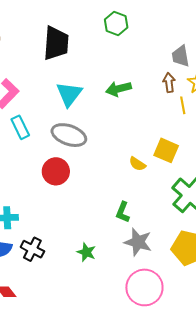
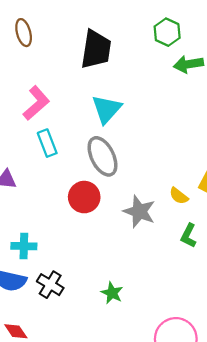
green arrow: (119, 89) -> (188, 64), moved
gray ellipse: (69, 135) -> (102, 156), turned 40
green L-shape: (123, 212) -> (189, 236), moved
gray star: (138, 242) -> (139, 212), moved

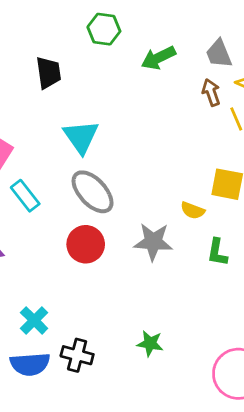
green hexagon: (167, 32) -> (104, 29), moved
black trapezoid: (96, 49) -> (48, 73), size x0.7
cyan cross: (24, 246) -> (34, 320), turned -30

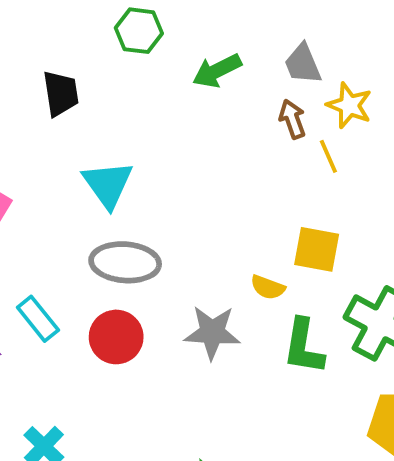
gray ellipse: (93, 192) -> (125, 262), turned -42
cyan rectangle: (25, 196) -> (38, 319), moved
green L-shape: (217, 252) -> (304, 346), size x1.4

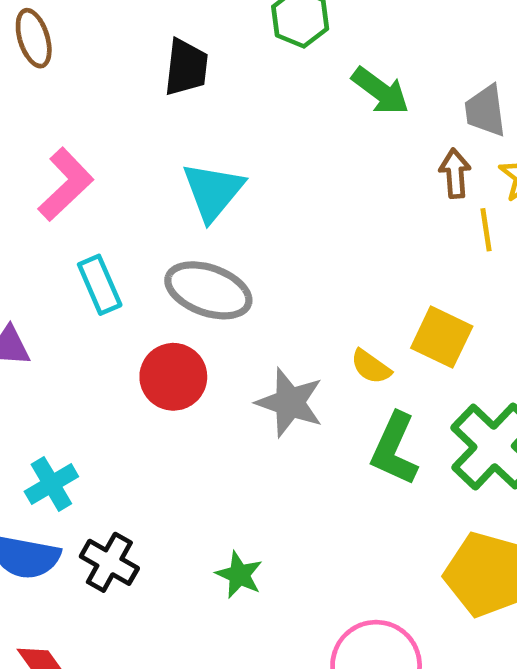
green arrow: (217, 71) -> (380, 91), turned -132
cyan rectangle: (38, 319) -> (100, 285), moved

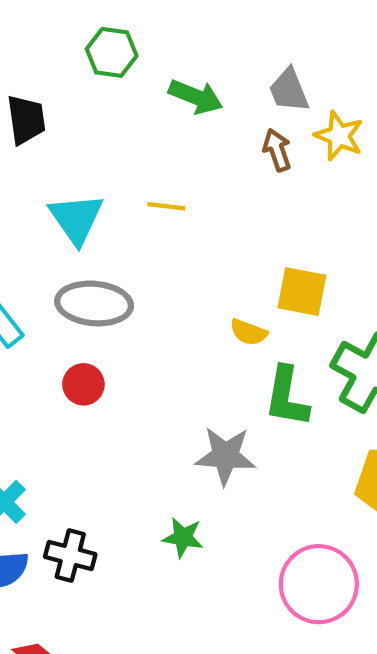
yellow line: (486, 230) -> (166, 206), moved, turned -60
red circle: (173, 377) -> (83, 384), size x0.7
gray star: (290, 403) -> (225, 456), moved

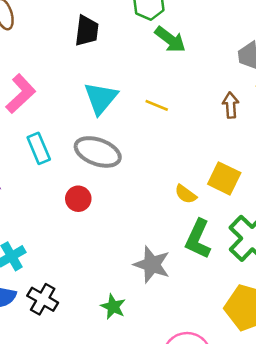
green arrow: (196, 97) -> (170, 39), moved
brown arrow: (277, 150) -> (231, 105), moved

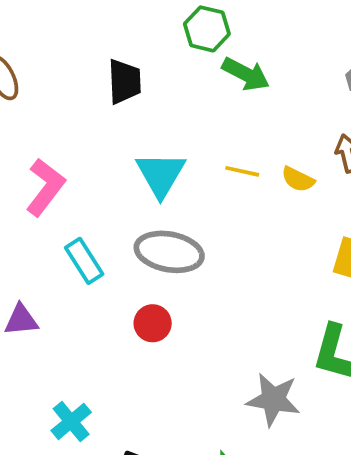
yellow semicircle: (186, 194) -> (298, 179), moved

